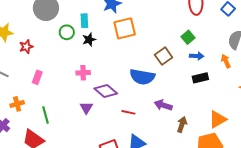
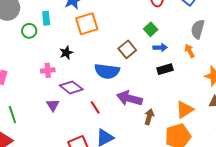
black star: (89, 40) -> (66, 53), moved
purple arrow: (163, 105) -> (129, 98), size x1.4
red line: (128, 112) -> (95, 107), turned 48

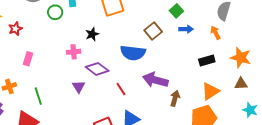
black rectangle: (165, 69) -> (207, 60), moved

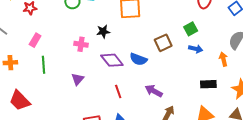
blue semicircle: (133, 53) -> (138, 59), size x0.7
purple diamond: (97, 69) -> (112, 60), moved
purple arrow: (155, 80) -> (154, 91), size x0.7
green line: (38, 96) -> (43, 65), moved

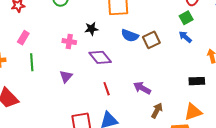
green square: (191, 29) -> (186, 18), moved
blue arrow: (196, 49) -> (185, 37), moved, turned -152
blue semicircle: (138, 59) -> (130, 36), moved

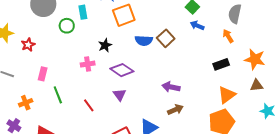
purple triangle: (66, 76) -> (120, 95), moved
red line: (107, 89) -> (89, 105), moved
brown arrow: (157, 110) -> (175, 110), moved, turned 56

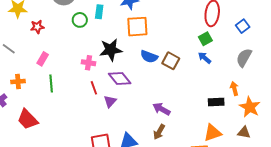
orange arrow: (228, 36) -> (234, 89), moved
brown square: (166, 38) -> (171, 61), turned -36
black star: (105, 45) -> (111, 50), size x1.6
red line: (89, 105) -> (94, 88), moved
brown arrow: (175, 110) -> (159, 132), turned 126

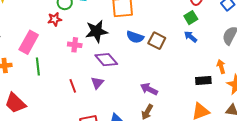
red star: (37, 27) -> (55, 19), moved
pink rectangle: (43, 59) -> (29, 42), size x1.6
red line: (94, 88) -> (73, 86), moved

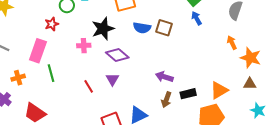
red star: (55, 19) -> (52, 24), moved
blue arrow: (191, 37) -> (197, 18), turned 32
black rectangle: (203, 81) -> (188, 94), moved

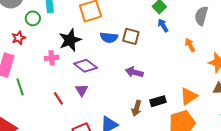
orange arrow: (232, 43) -> (190, 45), moved
purple arrow: (164, 77) -> (134, 72), moved

